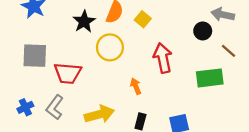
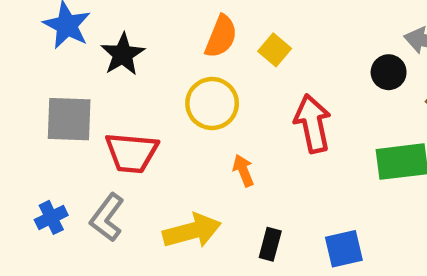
black star: (84, 22) -> (123, 54), moved
orange arrow: (136, 86) -> (243, 171), moved

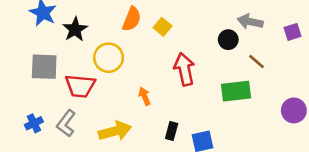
yellow circle: (212, 104) -> (109, 58), moved
black rectangle: (270, 244) -> (172, 131), moved

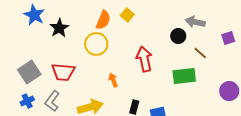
yellow square: (163, 27) -> (127, 15), moved
purple square: (293, 32) -> (228, 38), moved
yellow circle: (109, 58) -> (96, 44), moved
gray square: (44, 67) -> (29, 72), moved, turned -35

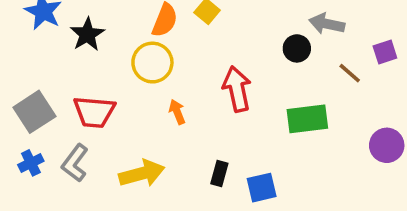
brown line: (200, 53) -> (350, 73), moved
orange arrow: (113, 80) -> (177, 112), moved

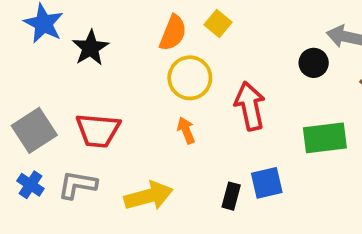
yellow circle: (152, 63) -> (190, 78), moved
blue cross: (31, 163) -> (30, 185), turned -30
gray L-shape: (75, 163) -> (77, 185), turned 63
blue square: (262, 188) -> (267, 183), moved

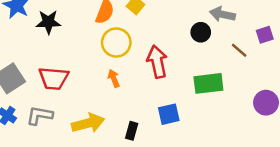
black star: (90, 48) -> (48, 22), turned 30
black rectangle: (231, 196) -> (132, 131), moved

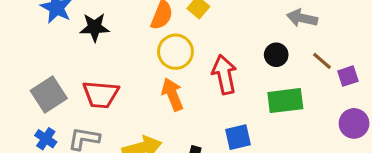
black circle: (201, 32) -> (276, 55), moved
purple square: (265, 35) -> (348, 76), moved
orange arrow: (114, 78) -> (172, 94), size x1.5

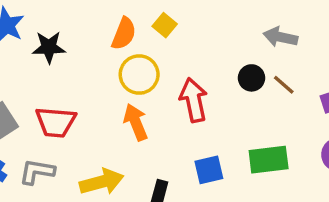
brown line: (322, 61) -> (284, 85), moved
green rectangle: (285, 101) -> (269, 160), moved

